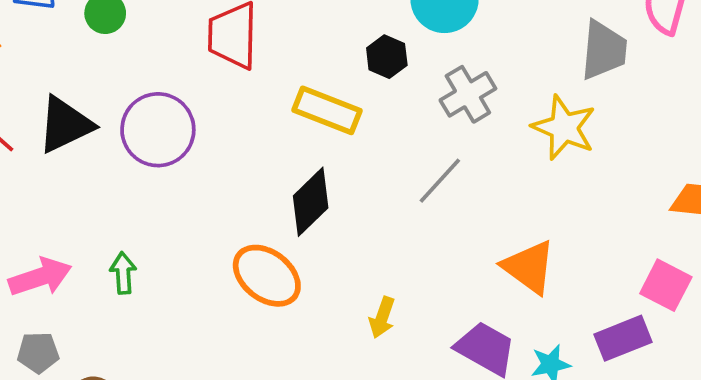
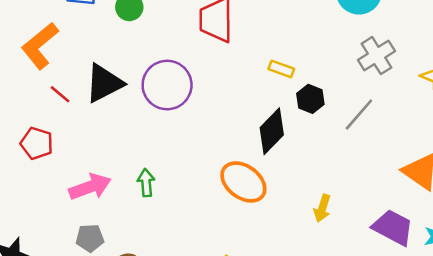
black hexagon: (387, 57) -> (310, 99), moved
yellow rectangle: (327, 110) -> (281, 69), size x0.6

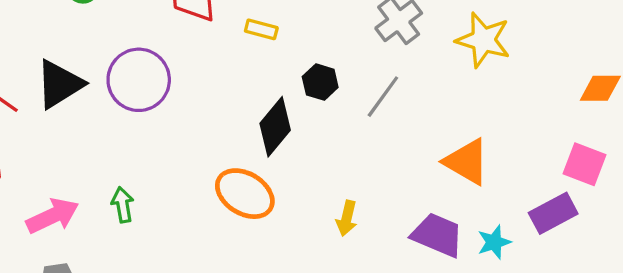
yellow rectangle: (281, 69) -> (261, 29), moved

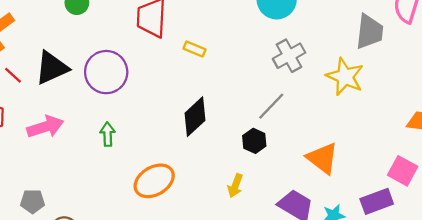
black hexagon: (320, 82) -> (254, 141), moved
orange ellipse: (245, 194) -> (154, 181), moved, turned -69
green arrow: (123, 205) -> (108, 134), moved
pink arrow: (53, 216) -> (45, 127), moved

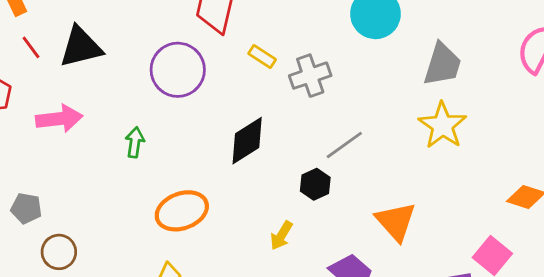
gray trapezoid: (370, 32) -> (442, 64), moved
gray cross: (289, 56) -> (310, 76), moved
purple circle: (106, 72) -> (178, 70), moved

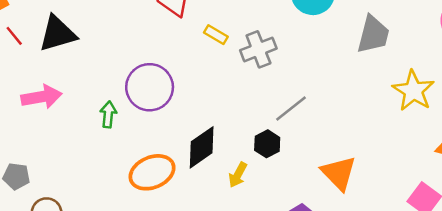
purple circle: (178, 70) -> (150, 87), moved
yellow star: (443, 125) -> (413, 91), moved
black diamond: (247, 141) -> (202, 147), moved
yellow arrow: (281, 236) -> (238, 175), moved

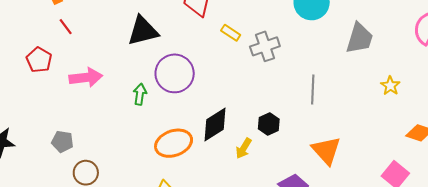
black triangle: (57, 34) -> (143, 31), moved
yellow star: (413, 91) -> (390, 86), size x0.6
gray line: (291, 108) -> (313, 90), moved, turned -52

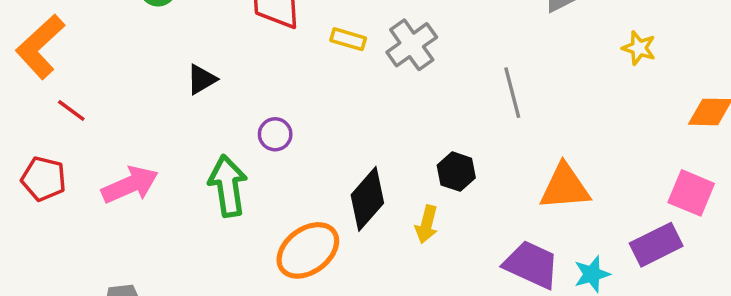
black triangle: (143, 31) -> (202, 79), size x0.6
purple circle: (175, 73) -> (275, 134), size x0.5
green arrow: (140, 94) -> (228, 186), size x1.6
orange triangle: (326, 150) -> (565, 187), turned -36

